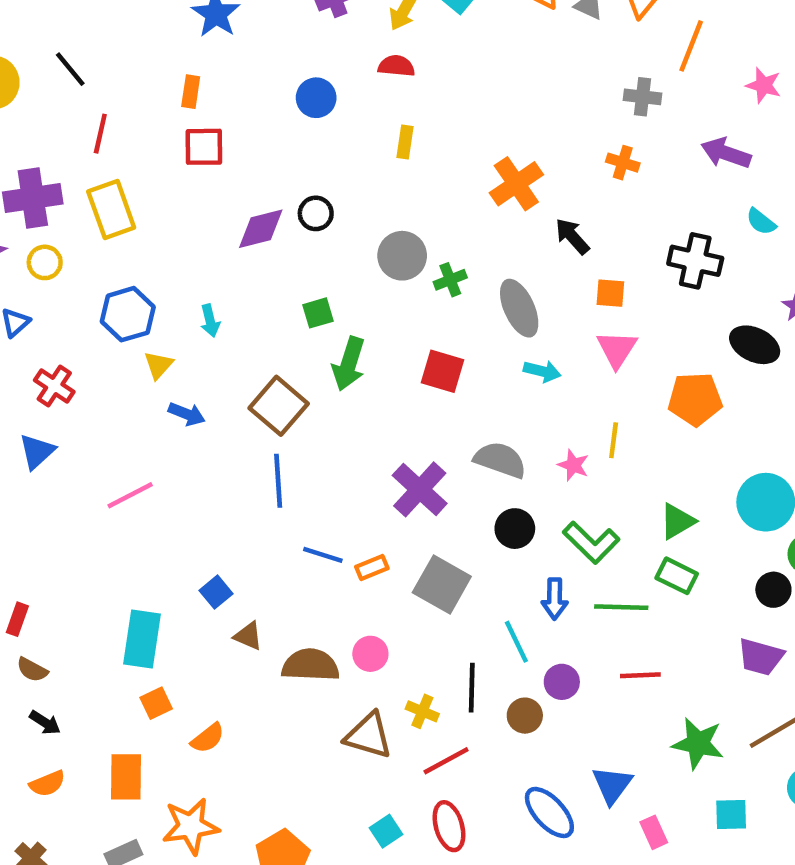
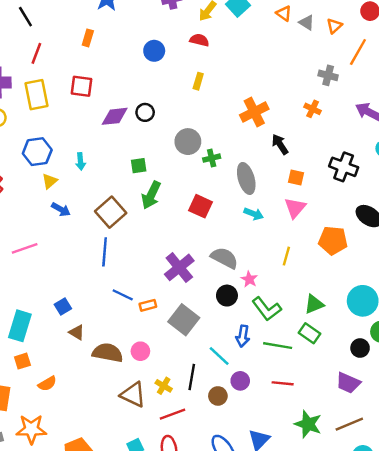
red square: (204, 147) -> (82, 86), moved
pink star: (573, 465) -> (249, 279), moved
cyan line: (516, 642) -> (219, 356), turned -30

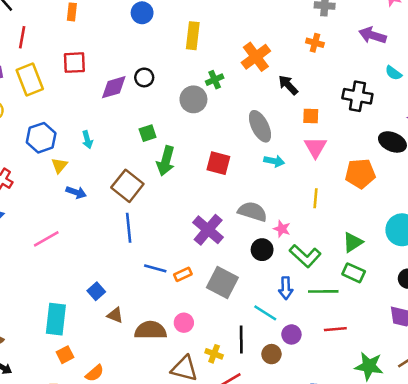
yellow rectangle: (198, 81) -> (193, 36), size x1.5
green cross: (212, 158) -> (215, 80), moved

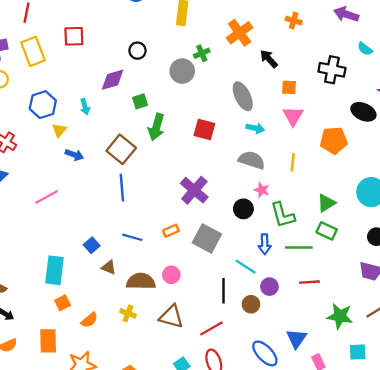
purple diamond: (114, 87) -> (113, 80), moved
gray semicircle: (252, 212) -> (252, 160), moved
green L-shape: (305, 256) -> (283, 215), turned 32
blue line: (155, 268) -> (132, 237), moved
yellow cross: (214, 354) -> (128, 313), moved

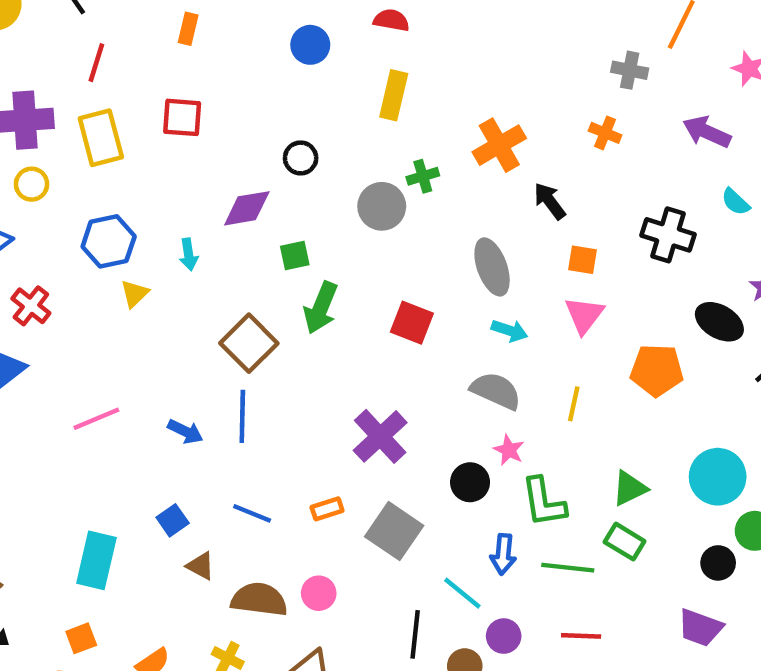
blue arrow: (74, 155) -> (185, 431), moved
orange square: (63, 303) -> (81, 638), moved

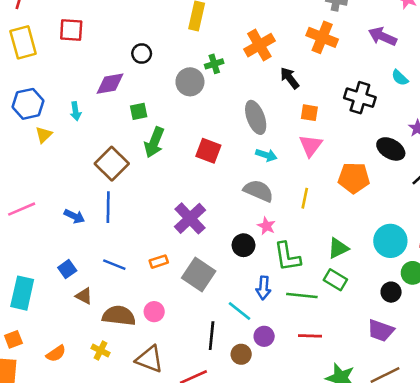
orange cross: (605, 133) -> (322, 37), size x1.6

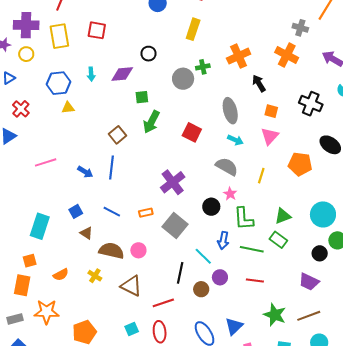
cyan arrow: (76, 111) -> (91, 74), moved
yellow triangle: (44, 135) -> (68, 108), turned 32
brown square: (112, 164) -> (117, 135), size x0.7

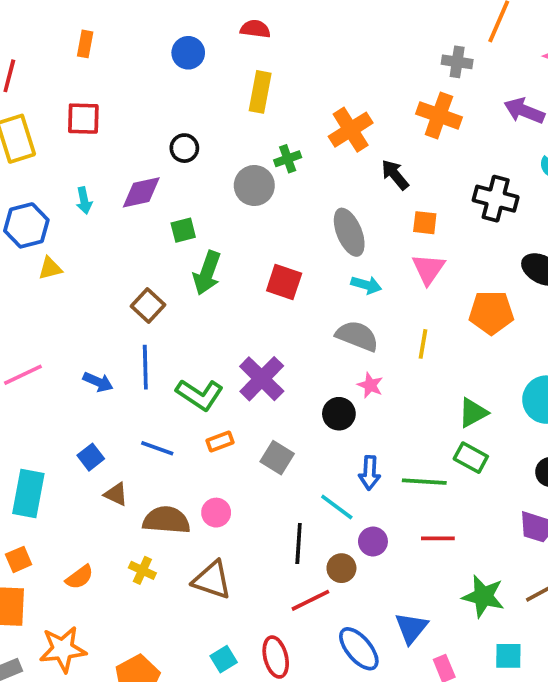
green L-shape: (244, 219) -> (200, 395), moved, turned -45
gray square: (175, 225) -> (277, 458), size x0.7
red line: (163, 303) -> (310, 600), moved

